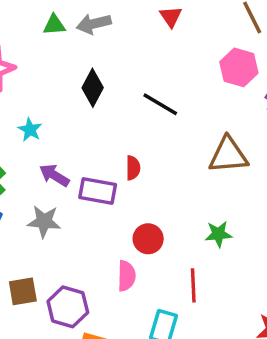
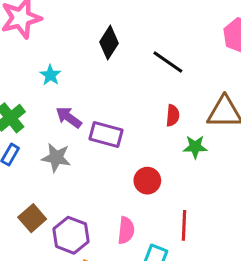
red semicircle: (133, 168) -> (173, 115), moved
green star: (218, 234) -> (195, 147), moved
pink semicircle: (126, 276) -> (126, 230), moved
brown square: (23, 291) -> (32, 218), turned -36

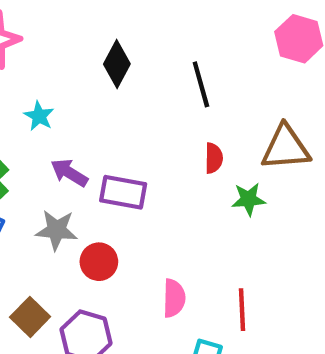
black line: (168, 62) -> (201, 84), turned 44
red circle: (147, 181) -> (99, 262), moved
pink semicircle: (126, 230) -> (174, 298), moved

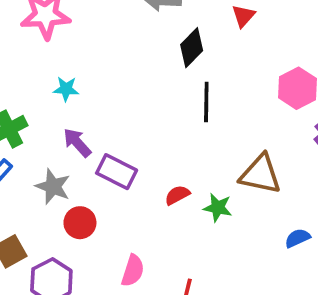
black diamond: (117, 64) -> (192, 48), moved
cyan star: (39, 116) -> (66, 89), turned 30
red semicircle: (214, 158) -> (177, 195), moved, turned -135

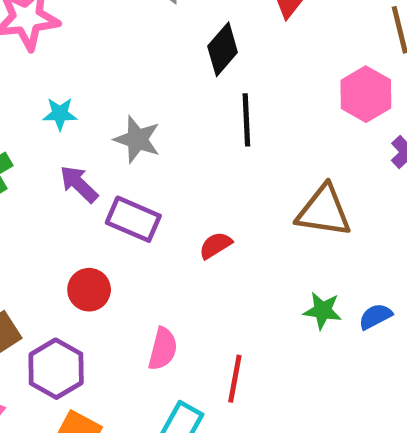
gray star: (53, 187) -> (137, 139), moved
green star: (218, 208) -> (323, 311), moved
blue semicircle: (298, 238) -> (375, 316), moved

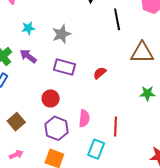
black line: (246, 120) -> (117, 19), moved
gray star: (137, 139) -> (62, 34), turned -30
purple arrow: (79, 184) -> (28, 56), moved
purple hexagon: (56, 369) -> (56, 128), moved

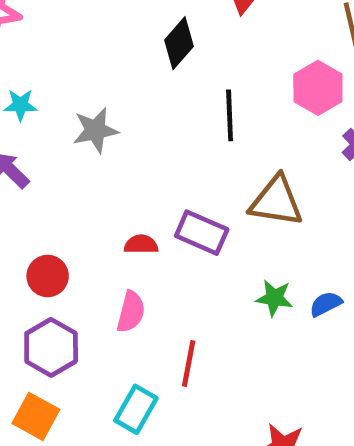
purple rectangle: (65, 67) -> (202, 233), moved
red semicircle: (100, 73) -> (141, 244), moved, turned 32
pink semicircle: (84, 118) -> (131, 312), moved

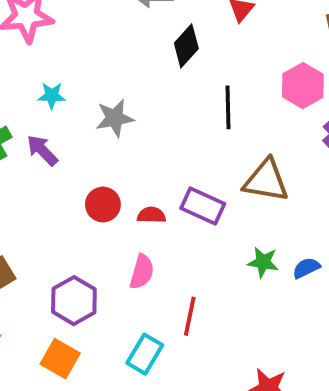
red circle: (48, 276) -> (103, 205), moved

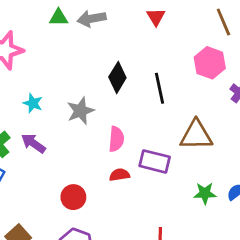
black diamond: (186, 46) -> (117, 77), moved
cyan star: (52, 96) -> (33, 103), turned 30
red circle: (103, 205) -> (73, 197), moved
pink semicircle: (142, 272) -> (116, 139), moved

